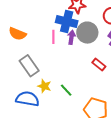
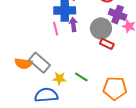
gray circle: (87, 33) -> (101, 28), moved
orange semicircle: (17, 34) -> (23, 63), moved

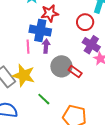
gray circle: (101, 28) -> (61, 66), moved
yellow star: (59, 78) -> (24, 75), moved, size x1.6

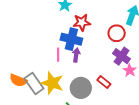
gray circle: (61, 66) -> (81, 88), moved

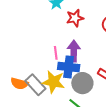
blue cross: (71, 39) -> (69, 67), moved
purple arrow: (76, 55) -> (74, 51), size x1.5

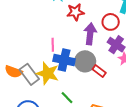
purple arrow: (74, 51) -> (90, 34), moved
gray circle: (82, 83) -> (85, 61), moved

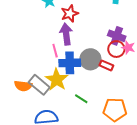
red circle: (111, 22) -> (116, 49), moved
purple arrow: (90, 34) -> (66, 34), moved
yellow star: (48, 73) -> (57, 80), turned 30

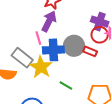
purple arrow: (66, 34) -> (49, 21), turned 35
gray rectangle: (39, 85) -> (22, 58), moved

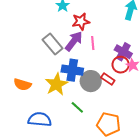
pink line: (38, 38) -> (93, 43), moved
gray circle: (74, 46) -> (91, 81), moved
gray rectangle: (22, 58) -> (53, 44), moved

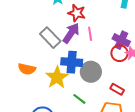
red star: (81, 21) -> (77, 13), turned 30
red rectangle: (108, 79) -> (117, 89), moved
orange semicircle: (22, 84) -> (27, 69), moved

